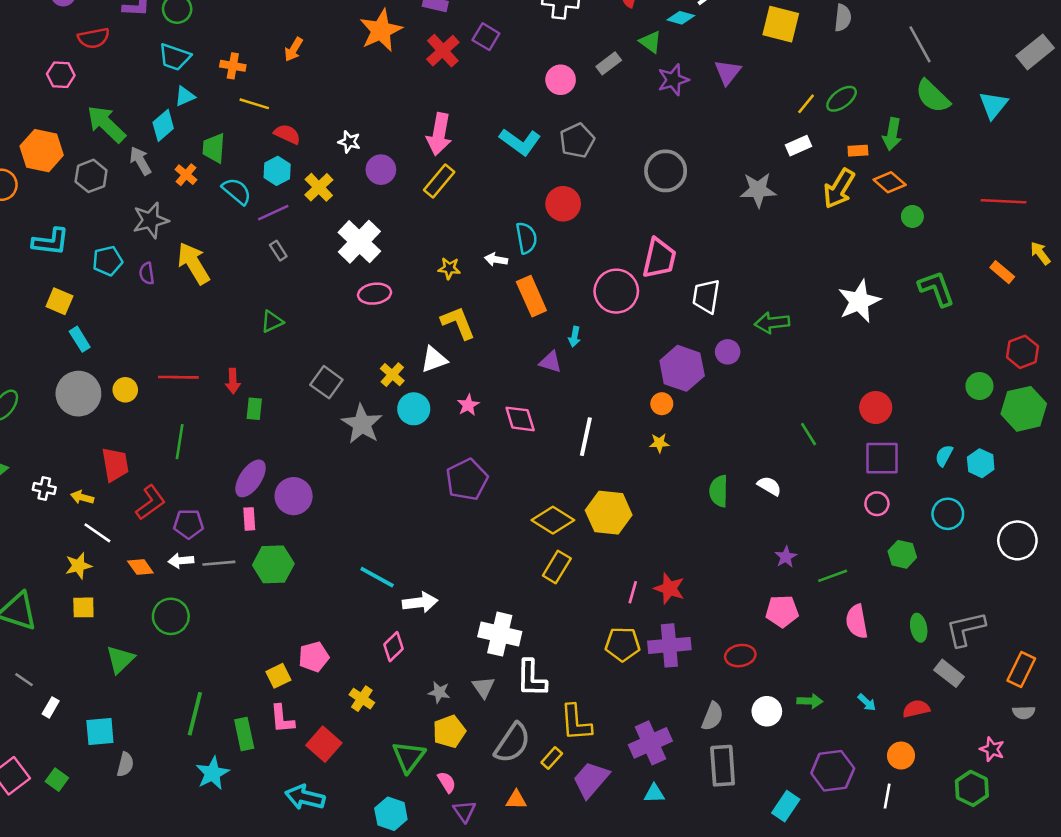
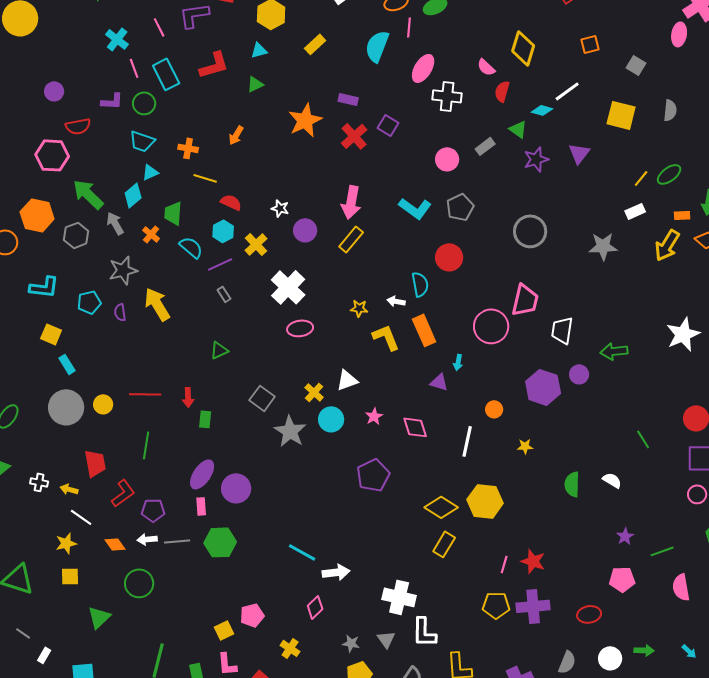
pink hexagon: (61, 75) -> (52, 155), size x1.5
yellow L-shape: (458, 323) -> (386, 337), moved
orange circle: (662, 404) -> (494, 409), moved

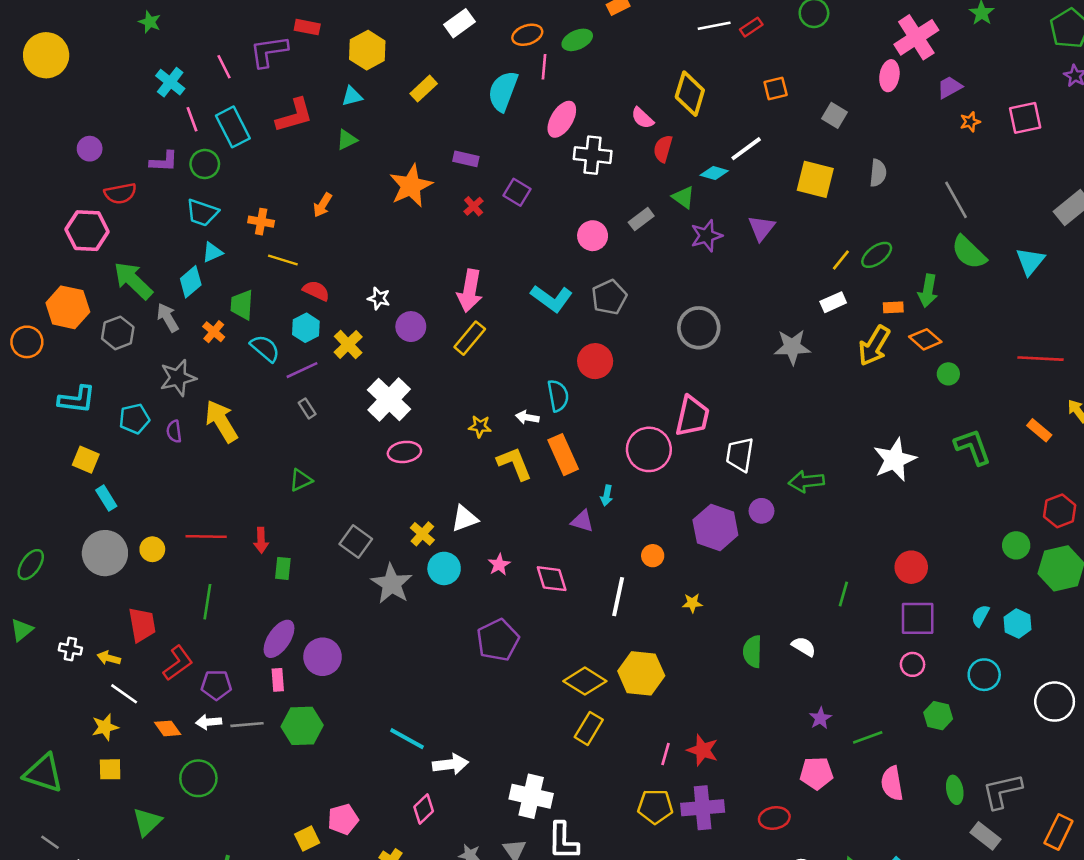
red cross: (354, 136) -> (474, 206), size x0.6
green line: (643, 439) -> (843, 594), turned 48

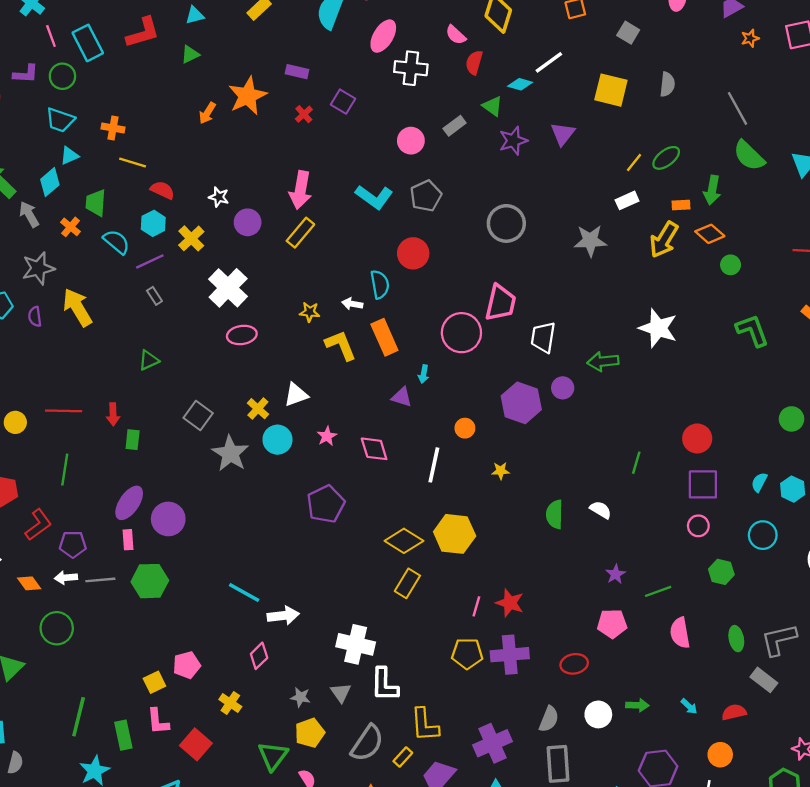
orange arrow: (323, 205) -> (207, 113), moved
white star: (895, 460) -> (658, 328), moved, turned -30

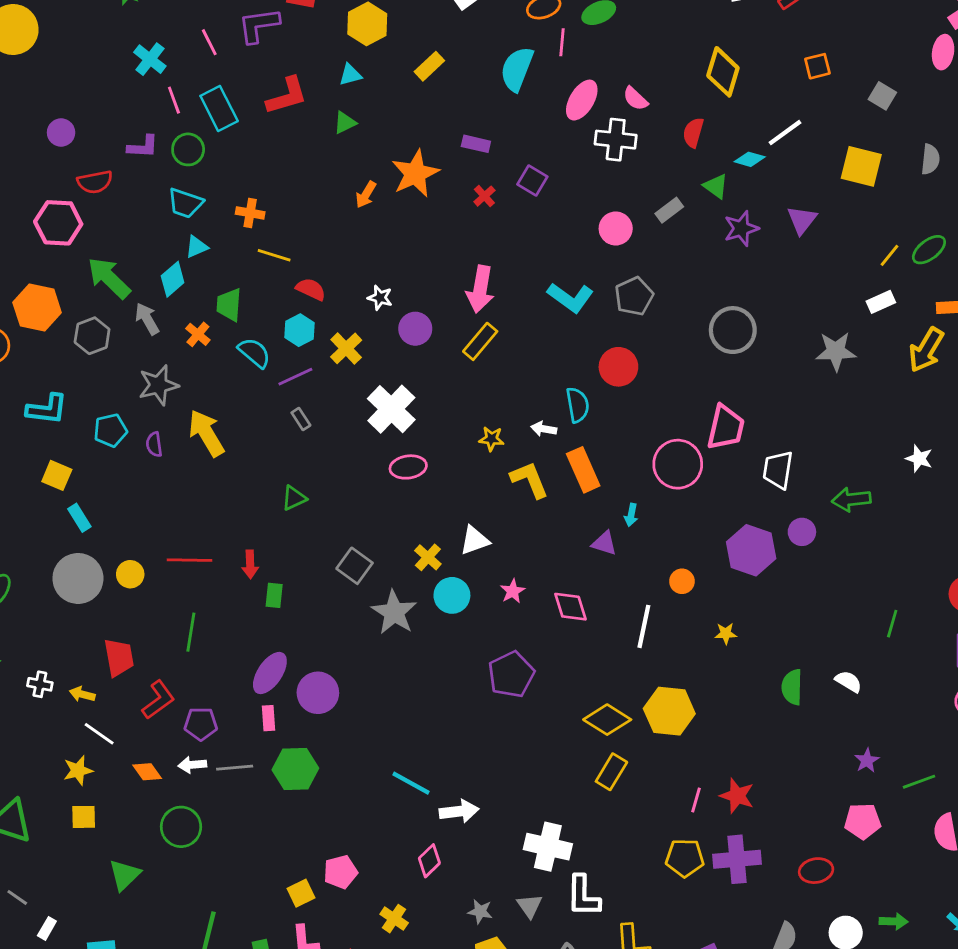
pink semicircle: (456, 35) -> (635, 99), moved
white star: (658, 328) -> (919, 459), size x0.6

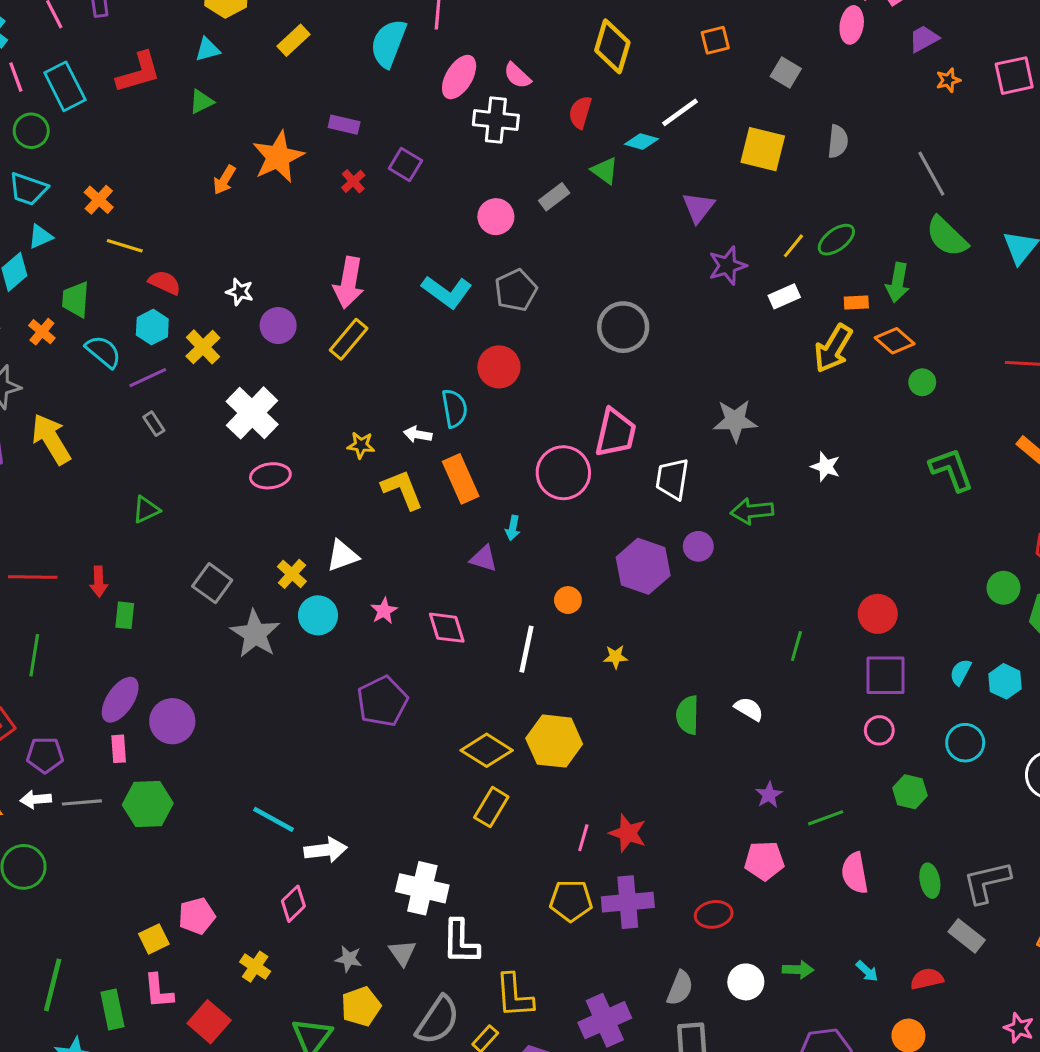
orange cross: (250, 213) -> (99, 200), turned 32
purple star: (741, 228) -> (727, 266), moved
gray star: (836, 351) -> (735, 421), moved

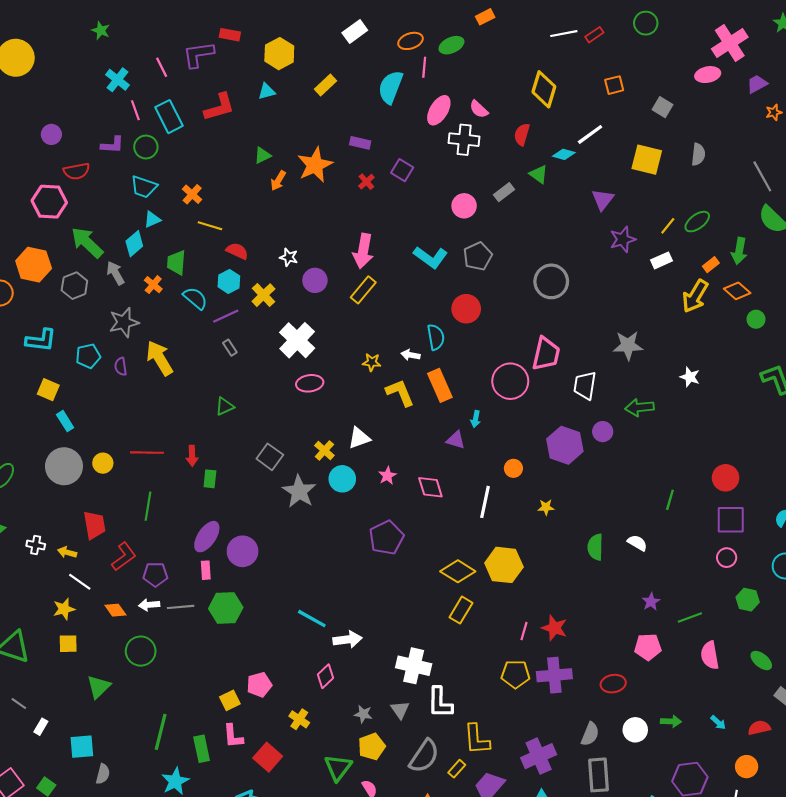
pink ellipse: (852, 25) -> (708, 75), turned 70
green triangle: (201, 102) -> (262, 155), moved
orange rectangle: (856, 303) -> (711, 265), turned -35
green ellipse: (930, 881) -> (761, 661), turned -40

